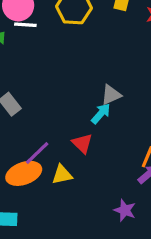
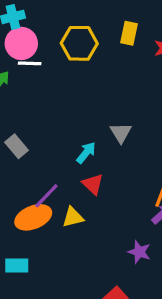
gray triangle: (111, 95) -> (121, 133), turned -35
cyan arrow: (101, 114) -> (86, 153), moved

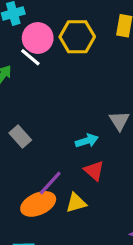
pink circle: (21, 43) -> (38, 38), moved
white line: (30, 63) -> (30, 57), turned 40
cyan arrow: (86, 153) -> (87, 141), turned 35

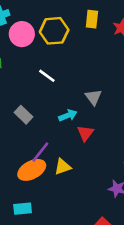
white line: (30, 57) -> (47, 76), moved
gray rectangle: (20, 137) -> (23, 115), moved
red triangle: (94, 171) -> (85, 133), moved, turned 30

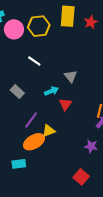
yellow rectangle: (92, 19) -> (68, 16), size x1.5
orange ellipse: (32, 170) -> (34, 142), moved

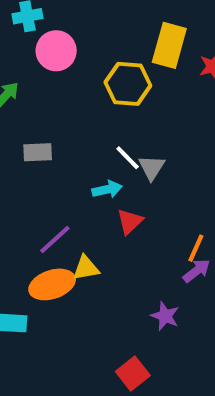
yellow hexagon: (39, 26) -> (128, 84), moved
white line: (34, 61) -> (128, 158), moved
gray rectangle: (17, 92) -> (38, 152), moved, turned -56

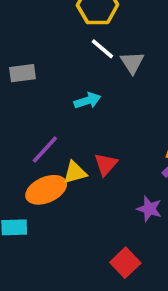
white line: (128, 158) -> (102, 49), moved
gray triangle: (152, 167) -> (132, 63), moved
red triangle: (130, 222) -> (106, 164), moved

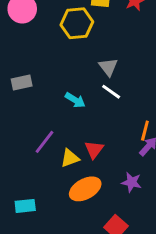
white line: (102, 49) -> (111, 92), moved
cyan arrow: (87, 101) -> (75, 100), turned 54
orange ellipse: (46, 190) -> (85, 189), moved

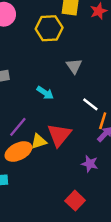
white line: (111, 92) -> (90, 104), moved
red triangle: (94, 150) -> (59, 135), size x1.5
orange ellipse: (85, 189) -> (18, 152), moved

